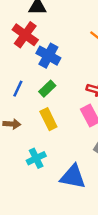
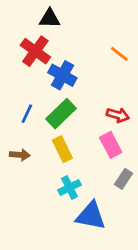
green rectangle: (47, 89) -> (61, 114), size x1.5
cyan cross: (36, 158) -> (70, 187), moved

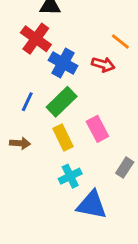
red arrow: (118, 115) -> (103, 64), moved
pink rectangle: (111, 145) -> (97, 129), moved

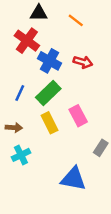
orange line: (120, 42) -> (76, 20), moved
cyan cross: (70, 176) -> (21, 155), moved

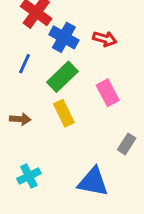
blue line: (20, 93) -> (24, 64), moved
pink rectangle: (78, 116) -> (108, 93), moved
cyan cross: (21, 155) -> (29, 176), moved

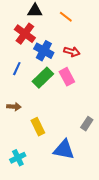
pink rectangle: (108, 93) -> (67, 77), moved
yellow rectangle: (64, 113) -> (38, 127), moved
cyan cross: (29, 176) -> (18, 158), moved

